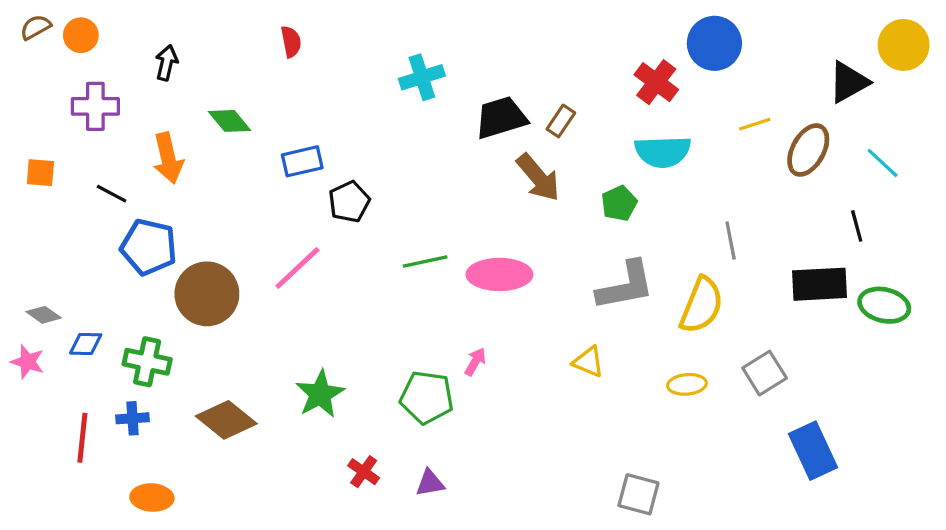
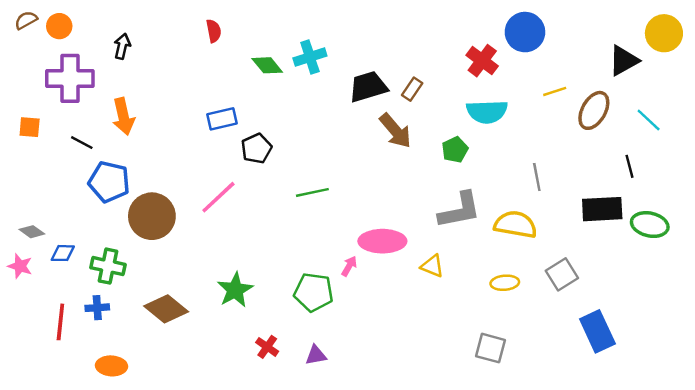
purple cross: (95, 106) -> (70, 78), size x1.4
green diamond: (230, 121) -> (267, 65), moved
pink ellipse: (499, 274) -> (382, 241), moved
yellow semicircle: (702, 305) -> (515, 225), turned -102
gray square: (638, 494) -> (491, 348), moved

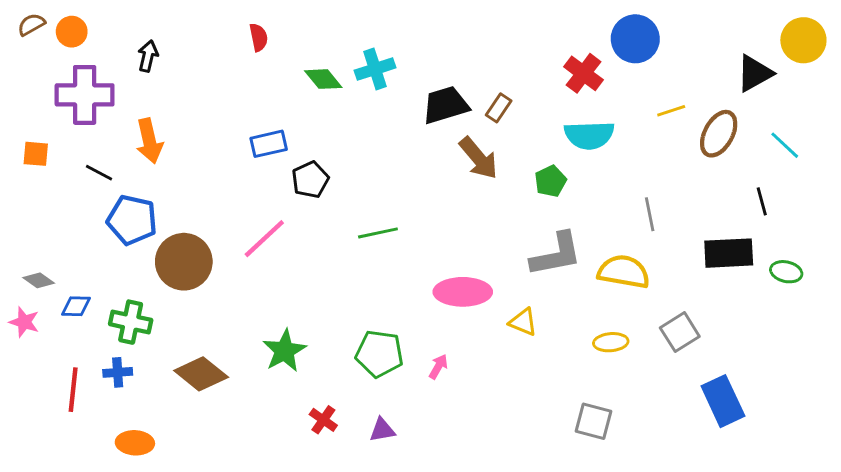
green ellipse: (650, 225) -> (786, 272), size x0.7
pink arrow: (349, 266) -> (438, 367), moved

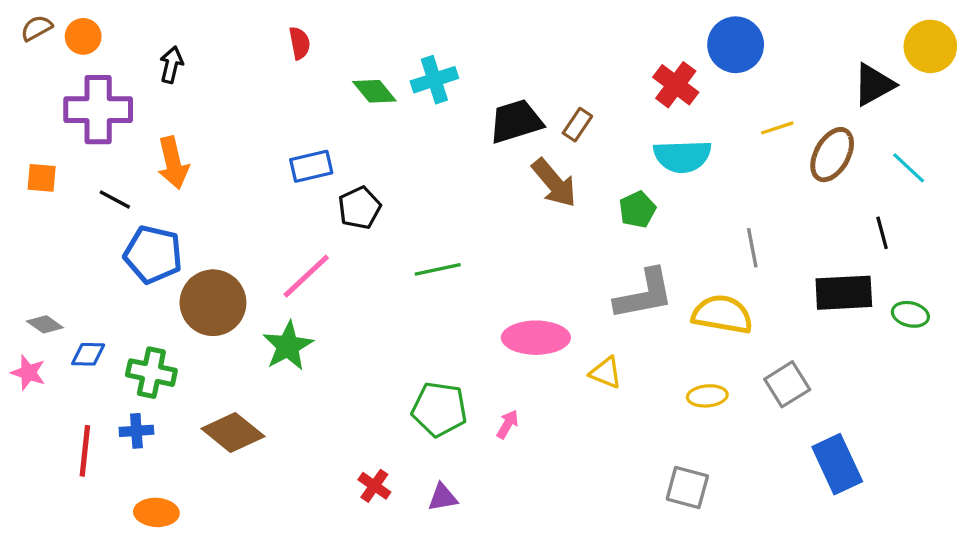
green star: (284, 351) -> (288, 346), moved

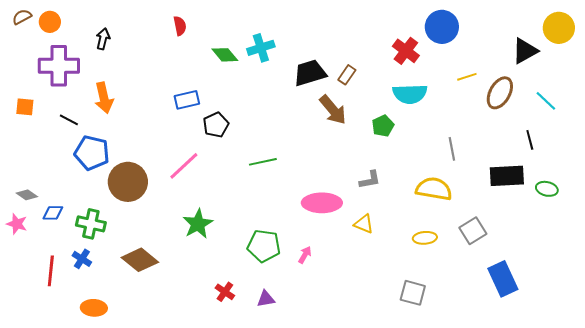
gray L-shape: (644, 294) -> (370, 180), moved, size x0.6
green star: (288, 346) -> (198, 224), moved
blue cross: (136, 431) -> (82, 259), turned 36

